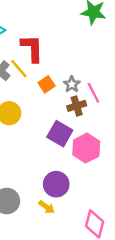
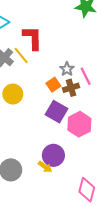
orange square: (47, 84) -> (53, 85), moved
yellow arrow: (47, 207) -> (45, 167), moved

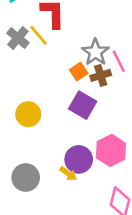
gray star: (67, 69) -> (95, 52), size x1.5
yellow circle: (13, 94) -> (28, 114), moved
pink hexagon: (79, 124) -> (111, 150), moved

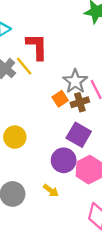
purple square: (83, 105) -> (79, 135), moved
purple circle: (79, 159) -> (64, 160), moved

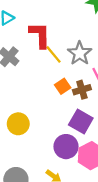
yellow line: (24, 66) -> (53, 54), moved
gray star: (75, 81) -> (80, 53), moved

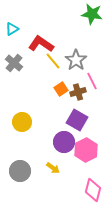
red L-shape: (40, 35) -> (41, 44), turned -55

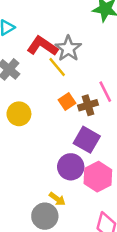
gray star: (76, 60) -> (68, 48), moved
yellow circle: (22, 122) -> (19, 114), moved
gray circle: (20, 171) -> (45, 216), moved

